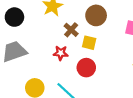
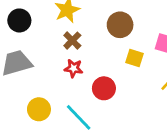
brown cross: (71, 30) -> (72, 41), moved
yellow square: (89, 43) -> (134, 58), moved

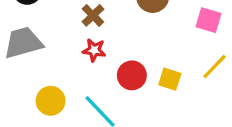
yellow square: (134, 58) -> (170, 79), moved

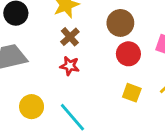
red circle: (132, 75) -> (128, 54), moved

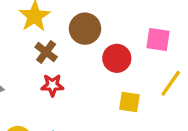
brown circle: (120, 23) -> (85, 29), moved

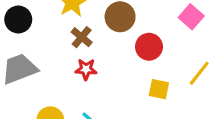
pink square: (158, 40) -> (191, 17), moved, turned 30

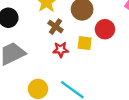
yellow square: (159, 89) -> (85, 43), moved

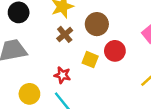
red star: (61, 50) -> (62, 75), moved

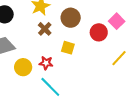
red circle: (115, 51) -> (99, 32), moved
yellow circle: (29, 94) -> (23, 67), moved

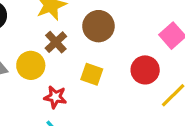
red circle: (99, 32) -> (145, 70), moved
yellow circle: (23, 67) -> (31, 65), moved

